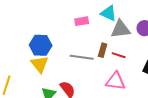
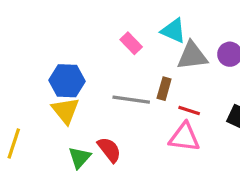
pink rectangle: (82, 21) -> (131, 43), turned 56
red line: (119, 55) -> (189, 111), moved

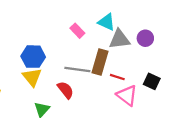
brown rectangle: (164, 89) -> (100, 62), size x1.6
pink triangle: (184, 137) -> (127, 95), moved, turned 30
red semicircle: (109, 150) -> (66, 90), moved

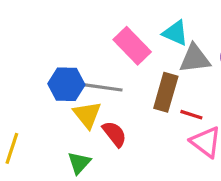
pink rectangle: (77, 31) -> (132, 46), size x1.6
gray line: (77, 70) -> (103, 87), moved
yellow triangle: (32, 77) -> (87, 115), moved

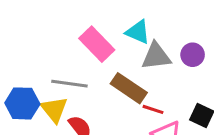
blue hexagon: (66, 84) -> (22, 103), moved
brown rectangle: (166, 92) -> (129, 88), turned -72

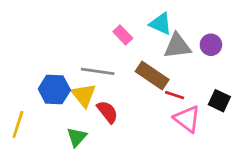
pink rectangle: (97, 44) -> (123, 35), size x0.6

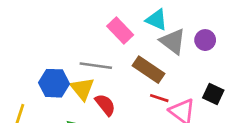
pink rectangle: (123, 35) -> (120, 31), size x1.4
gray triangle: (177, 46) -> (173, 41), turned 44
red line: (175, 95) -> (159, 98), moved

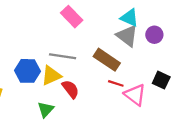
cyan triangle: (157, 20) -> (129, 18), moved
pink rectangle: (120, 31) -> (72, 17), moved
yellow triangle: (82, 89) -> (51, 76), turned 45

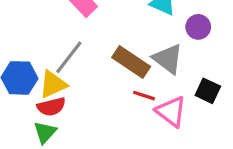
gray triangle: (127, 36) -> (168, 59), moved
gray line: (63, 56) -> (69, 57), turned -60
red semicircle: (71, 89) -> (51, 107), moved, turned 114

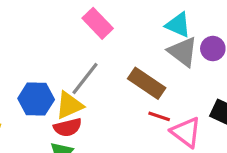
gray triangle: (168, 59) -> (183, 52), moved

